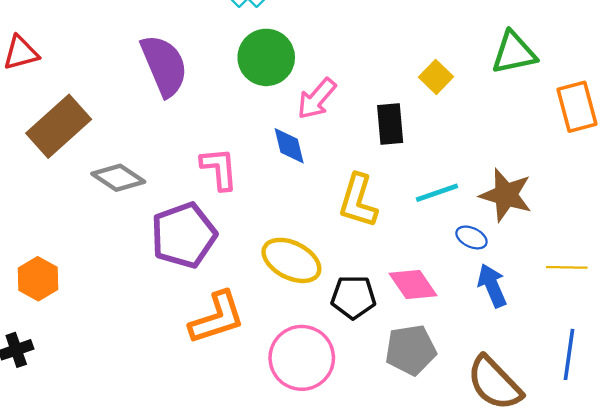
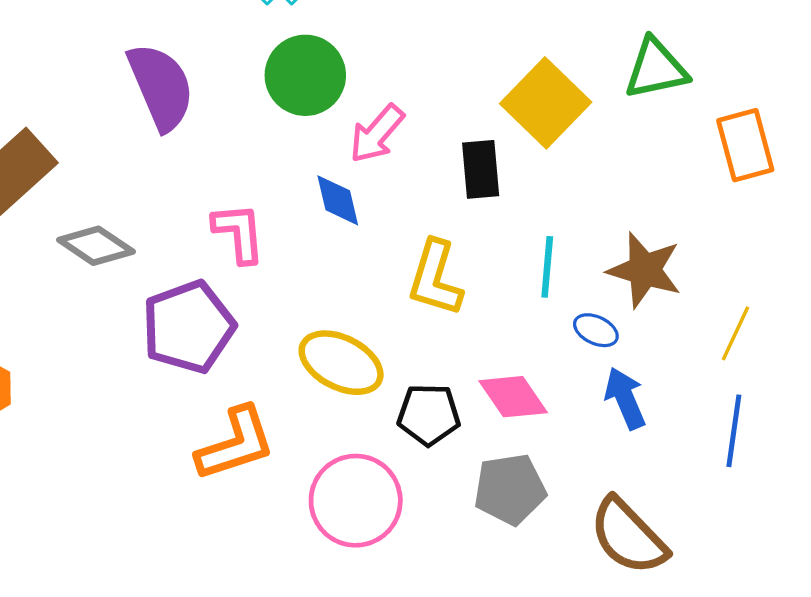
yellow square: (436, 77) -> (546, 103), size x1.8
cyan line: (437, 193) -> (547, 267), turned -66
yellow line: (567, 267) -> (736, 333), moved, turned -66
blue line: (569, 354) -> (734, 431), moved

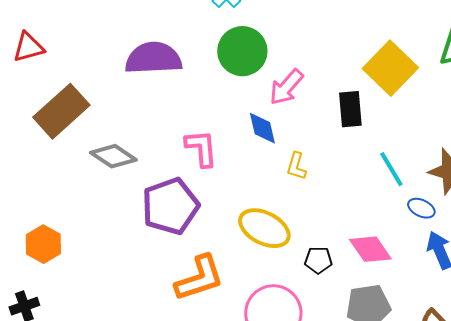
purple semicircle: (161, 87) -> (153, 58), turned -70
cyan line: (547, 267) -> (391, 169), turned -36
yellow L-shape: (435, 278) -> (296, 166), moved, size x0.6
black pentagon: (429, 415) -> (318, 260), size x0.7

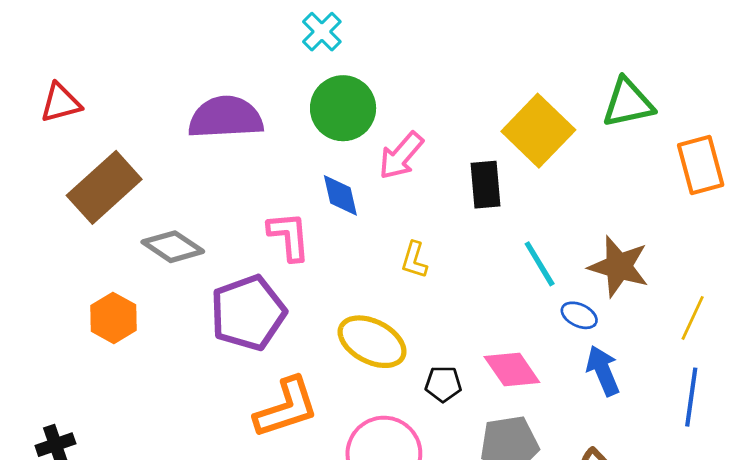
blue diamond: (262, 128) -> (340, 195), moved
orange hexagon: (43, 244) -> (113, 318), moved

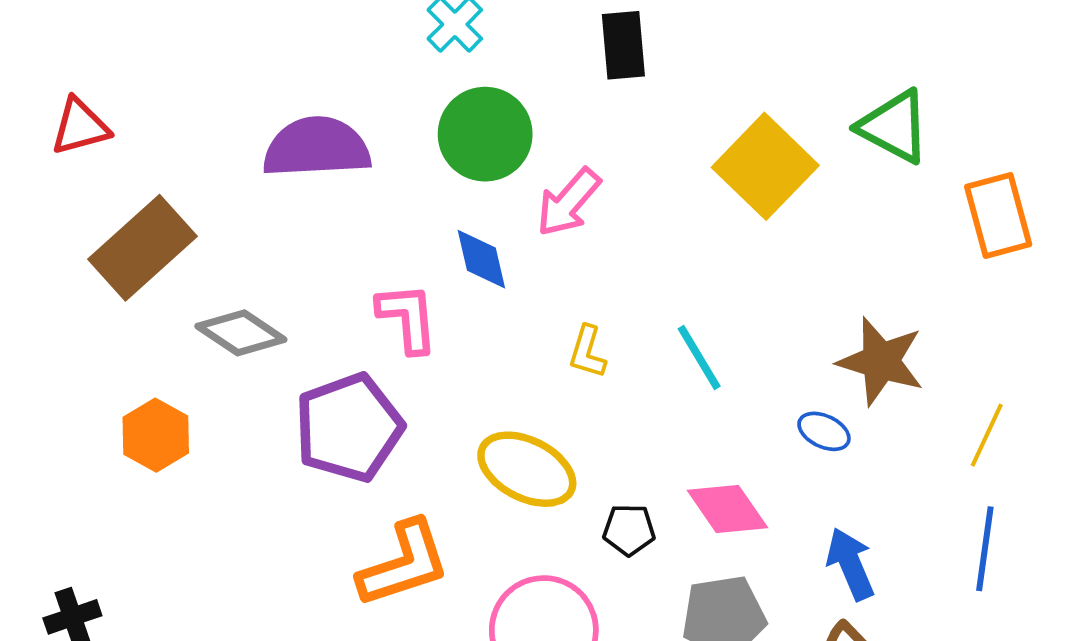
green triangle: (628, 103) -> (894, 127), turned 40
black rectangle: (486, 185) -> (623, 45), moved
cyan line: (540, 264) -> (699, 358), moved
blue arrow: (603, 371) -> (850, 564), moved

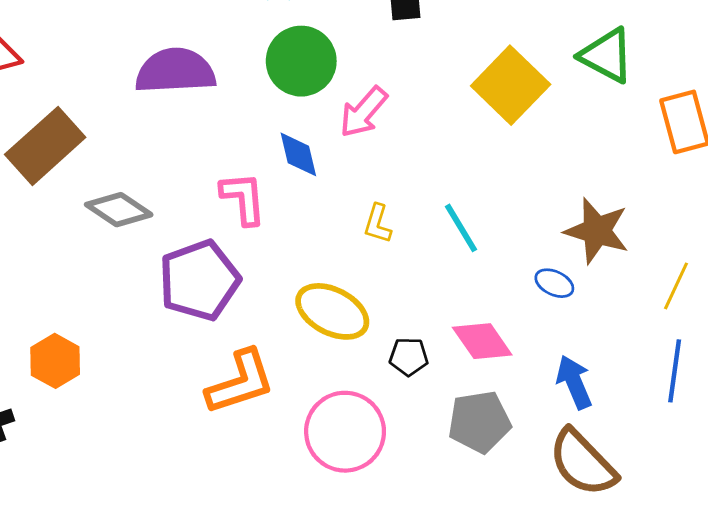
orange hexagon: (156, 435) -> (55, 361), moved

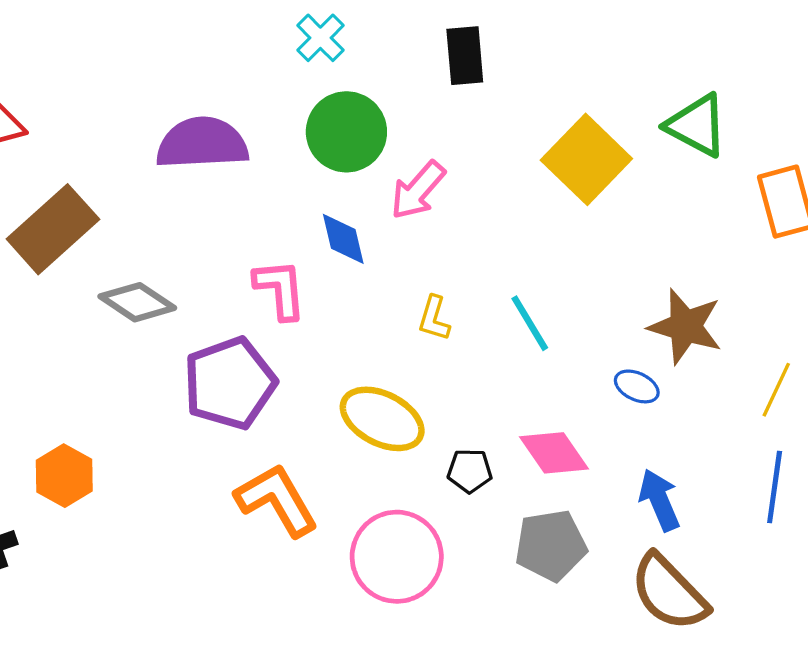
orange L-shape: (240, 382) -> (277, 500), turned -102

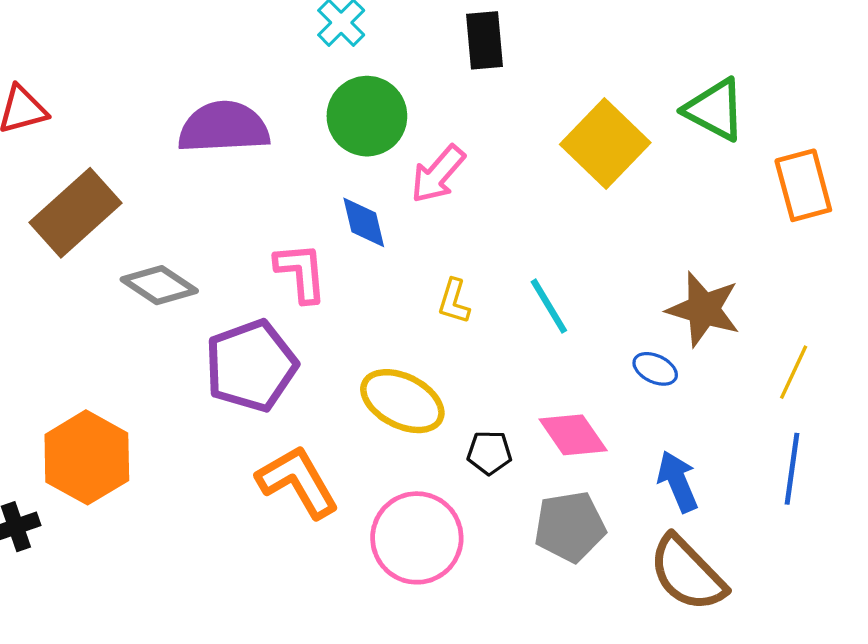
orange hexagon: (64, 476) -> (87, 457), size x1.5

